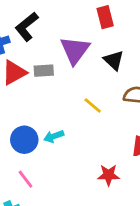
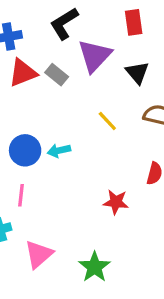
black L-shape: (27, 27) -> (64, 23), moved
gray rectangle: (44, 71) -> (57, 75), turned 36
pink line: (26, 179) -> (21, 195), turned 36

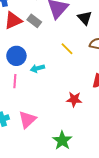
blue circle: (25, 150) -> (16, 56), moved
pink line: (21, 195) -> (15, 81), moved
pink triangle: (39, 254) -> (27, 120), moved

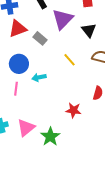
gray rectangle: (34, 21) -> (40, 38), moved
green star: (62, 140) -> (50, 137), moved

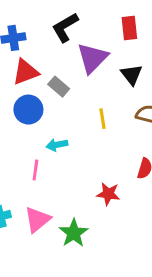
yellow line: (69, 60) -> (102, 119), turned 32
blue circle: (19, 64) -> (28, 110), moved
pink line: (16, 89) -> (35, 170), moved

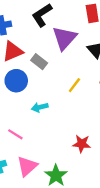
yellow line: (102, 119) -> (74, 85), turned 49
pink line: (35, 170) -> (15, 134), moved, turned -63

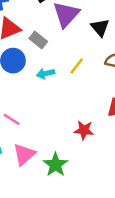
cyan arrow: (40, 107) -> (46, 74), moved

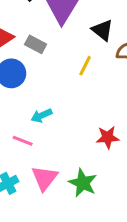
black triangle: (100, 27) -> (102, 30), moved
cyan arrow: (46, 74) -> (41, 115), moved

